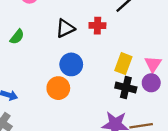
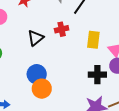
blue circle: (71, 64) -> (37, 74), moved
yellow rectangle: (123, 64) -> (93, 40), moved

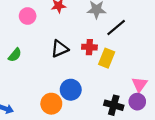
yellow rectangle: (93, 40) -> (107, 58), moved
blue circle: (37, 74) -> (71, 90), moved

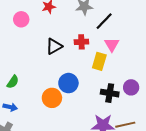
green semicircle: (15, 55) -> (13, 82), moved
yellow rectangle: (107, 58) -> (99, 61), moved
pink triangle: (140, 84) -> (112, 44), moved

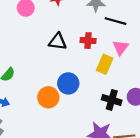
black line: (104, 21) -> (115, 21), turned 54
black triangle: (54, 46) -> (58, 42), turned 30

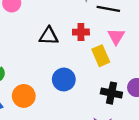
yellow rectangle: (105, 64) -> (101, 56), turned -42
orange circle: (48, 97) -> (24, 96), moved

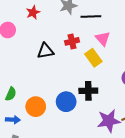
blue circle: (64, 79) -> (66, 102), moved
black cross: (111, 93) -> (88, 91), moved

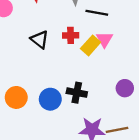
black triangle: (45, 51) -> (40, 39), turned 36
yellow rectangle: (93, 58) -> (91, 45), moved, turned 66

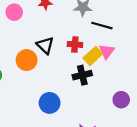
black cross: (77, 93) -> (82, 75), moved, turned -30
orange circle: (16, 97) -> (27, 60), moved

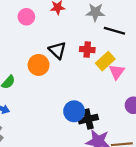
pink triangle: (107, 51) -> (117, 72), moved
black cross: (82, 75) -> (88, 119), moved
blue circle: (50, 103) -> (74, 111), moved

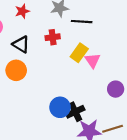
black triangle: (57, 50) -> (21, 44), moved
red cross: (87, 50) -> (53, 37), moved

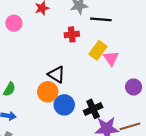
black triangle: (21, 44) -> (57, 74), moved
orange circle: (16, 70) -> (48, 92), moved
blue circle: (60, 107) -> (64, 105), moved

